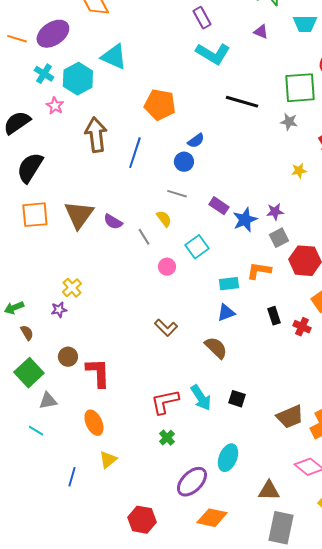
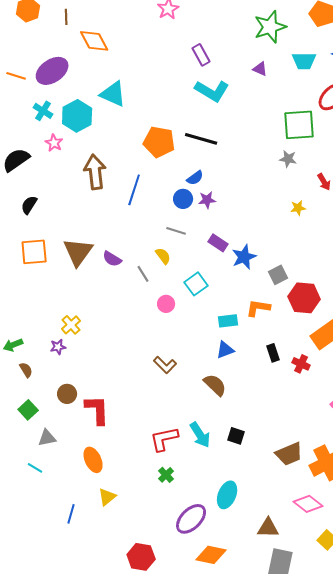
black line: (242, 102) -> (201, 139), moved
black semicircle: (30, 168) -> (29, 205), size x0.6
purple star: (275, 212) -> (207, 200), moved
green square: (29, 373) -> (28, 410), size x0.7

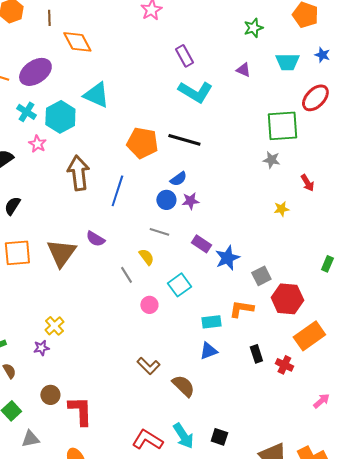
green star: (270, 27) -> (253, 28), size x0.6
purple semicircle: (112, 259) -> (95, 239), moved
brown semicircle: (215, 385) -> (183, 386), moved
red L-shape: (164, 439) -> (147, 440), turned 44

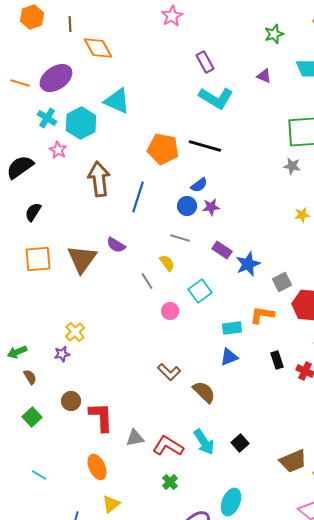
black square: (219, 437) -> (240, 443), turned 30
gray triangle: (30, 439) -> (135, 438), moved

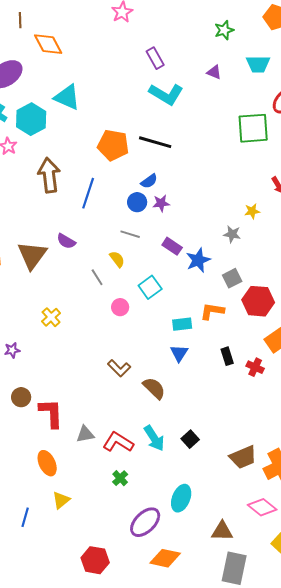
gray star: (292, 166) -> (232, 234), moved
yellow cross: (75, 332) -> (51, 317), moved
blue triangle: (229, 357) -> (179, 353), turned -36

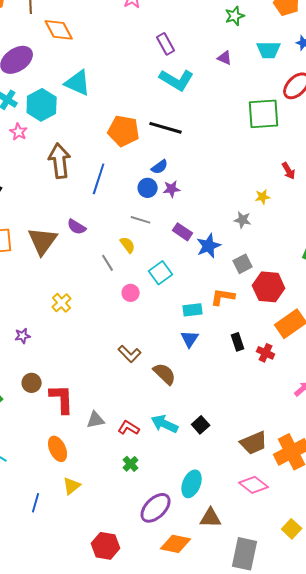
cyan arrow: (154, 438) -> (165, 424), turned 148
red L-shape: (118, 442) -> (129, 428), size x0.7
pink diamond: (262, 507) -> (254, 485), moved
brown triangle: (222, 531) -> (211, 518), moved

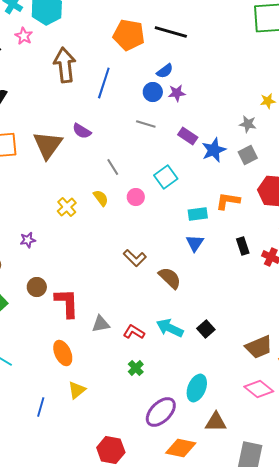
yellow semicircle: (128, 245) -> (101, 198), moved
gray square: (243, 264) -> (248, 155), moved

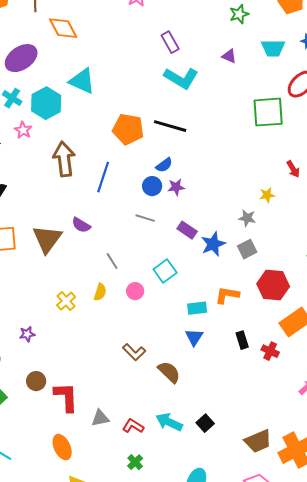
yellow semicircle: (101, 198) -> (100, 292), turned 54

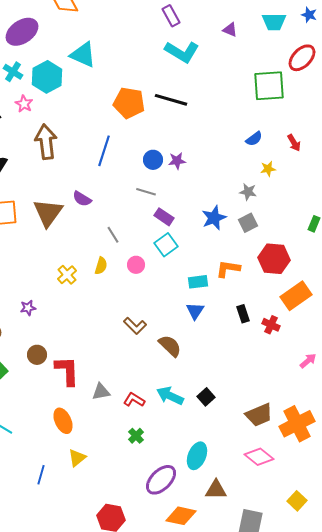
brown arrow: (64, 159) -> (46, 142), moved
blue semicircle: (164, 165) -> (254, 139), moved
purple rectangle: (187, 230) -> (164, 217), moved

